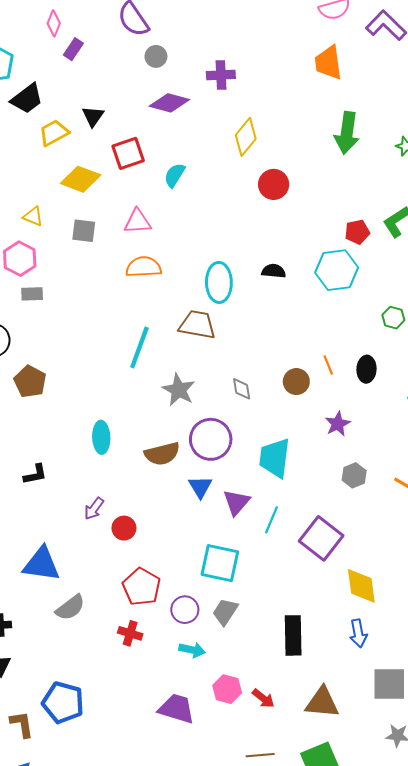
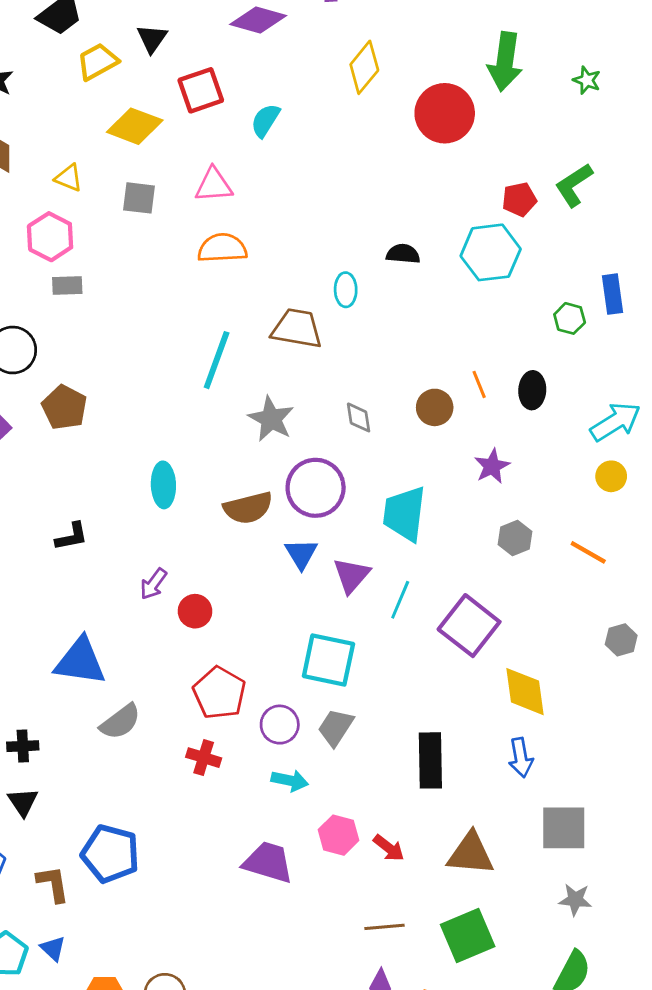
red circle: (274, 184) -> (445, 113), moved, size x1.4
cyan ellipse: (219, 282) -> (346, 290), moved, size x0.6

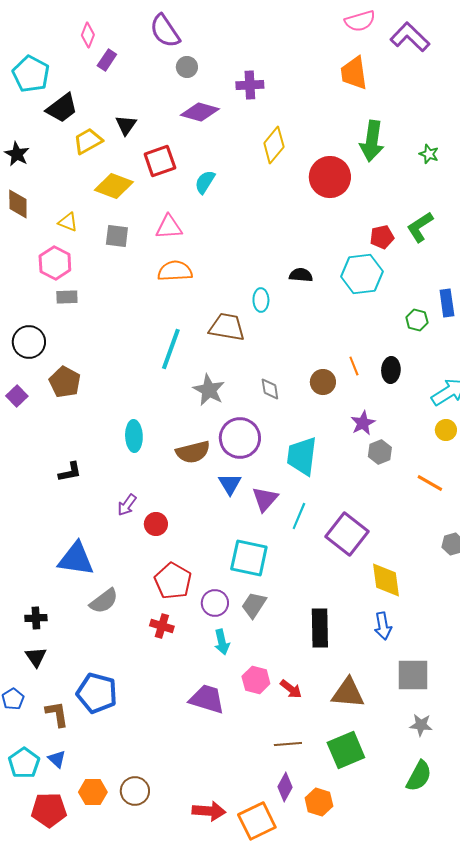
gray hexagon: (515, 538) -> (380, 452), moved
cyan arrow: (290, 781) -> (222, 642), turned 65

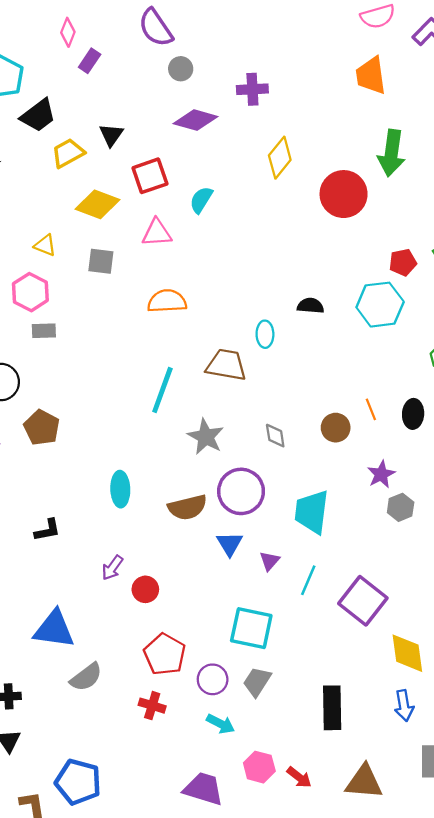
pink triangle: (169, 227) -> (157, 233), moved
purple triangle: (265, 499) -> (270, 561), size x0.7
cyan arrow: (222, 642) -> (221, 724), turned -50

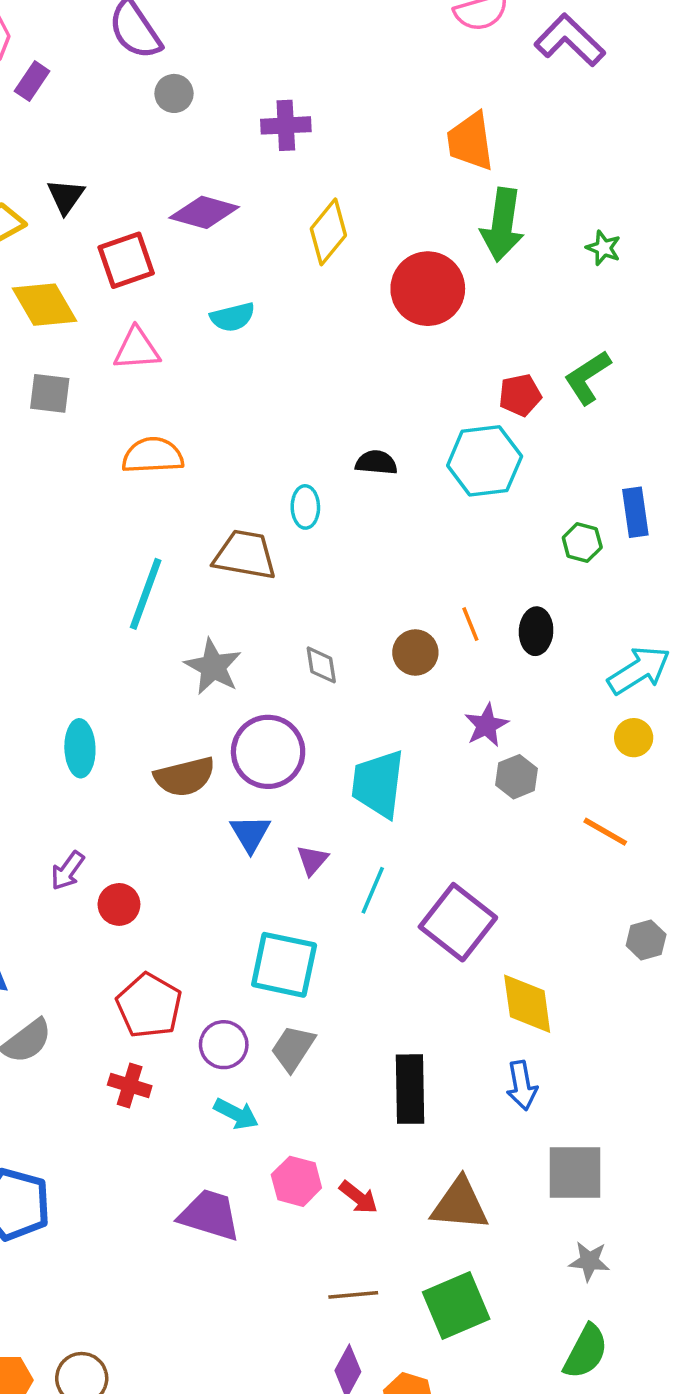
orange trapezoid: (371, 76) -> (470, 141), moved
purple diamond: (195, 120) -> (204, 212), moved
cyan semicircle: (201, 200) -> (233, 317), moved, turned -136
yellow diamond: (97, 204) -> (44, 305), turned 39

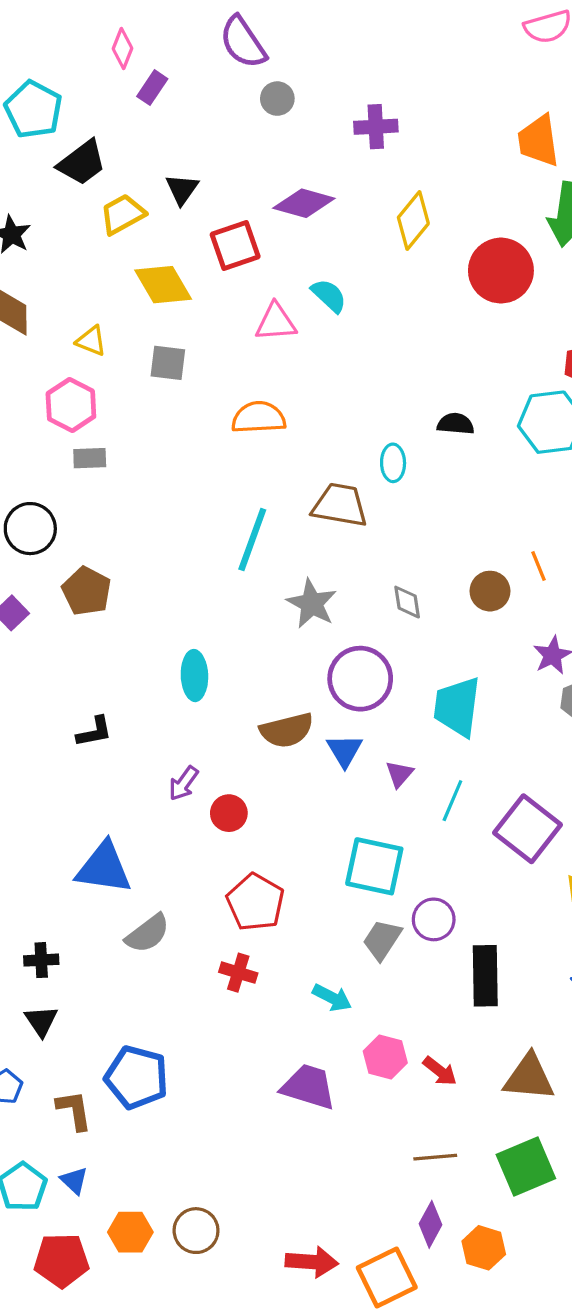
cyan semicircle: (233, 317) -> (329, 296), turned -123
pink triangle: (137, 349) -> (276, 322), moved
brown semicircle: (185, 777) -> (287, 730), moved
purple circle: (224, 1045) -> (434, 919), moved

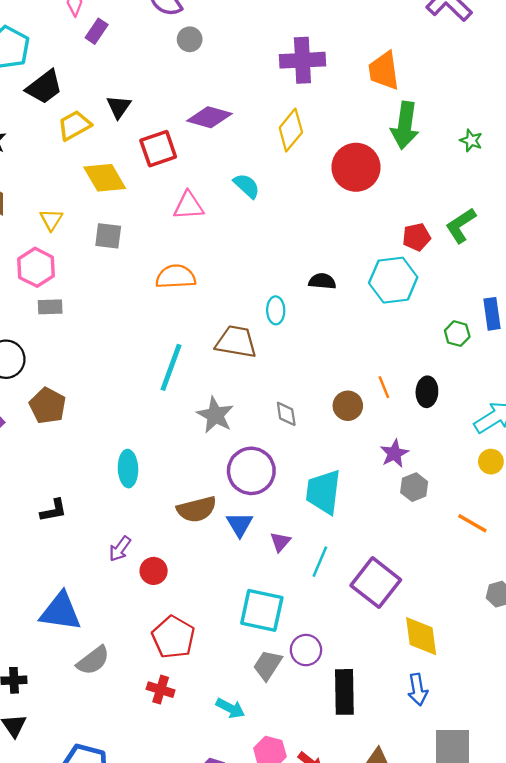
purple cross: (376, 127) -> (302, 60), moved, size x1.4
cyan semicircle: (329, 296) -> (247, 186), moved
yellow triangle: (91, 341) -> (51, 220), turned 40

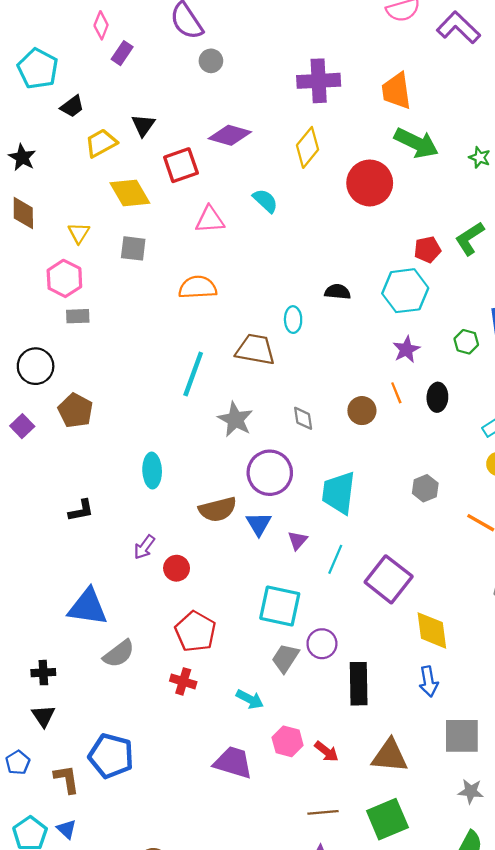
black trapezoid: (44, 87) -> (72, 106), size x0.7
green arrow: (405, 125) -> (416, 143), turned -72
purple star: (394, 453) -> (406, 350), moved

